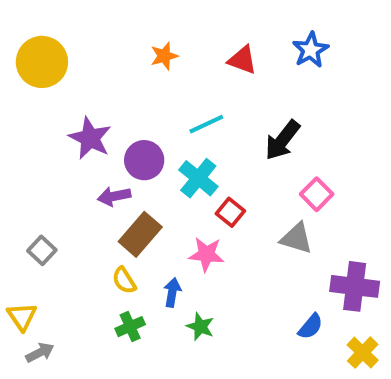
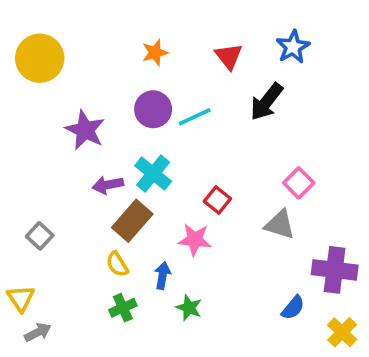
red triangle: (242, 60) -> (229, 56), turned 32
black arrow: (282, 140) -> (267, 102), moved
purple circle: (144, 160) -> (153, 109), moved
cyan cross: (198, 178) -> (153, 174), moved

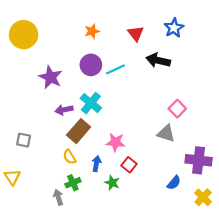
black arrow: (267, 102) -> (158, 60), turned 65
red square: (217, 200) -> (129, 165), moved
gray square: (40, 236) -> (24, 140), turned -32
gray arrow: (38, 332) -> (58, 197), moved, turned -80

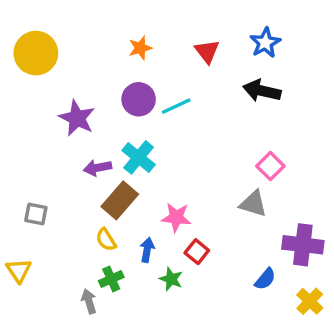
black arrow: (158, 60) -> (262, 91), moved

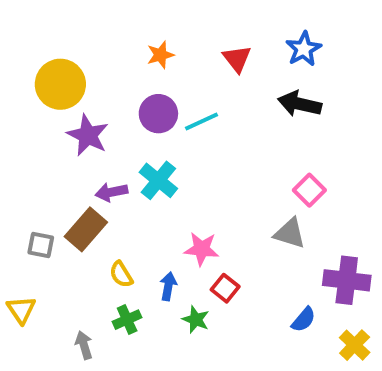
yellow circle: (36, 53) -> (60, 84), moved
brown rectangle: (120, 200) -> (86, 229), moved
gray arrow: (89, 301) -> (84, 345), moved

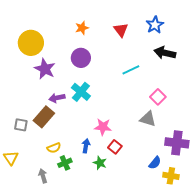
black arrow: (300, 104) -> (165, 53), moved
cyan line: (202, 121) -> (131, 70), moved
yellow semicircle: (121, 274) -> (54, 148), moved, turned -80
yellow cross: (355, 345) -> (171, 176), moved, turned -35

